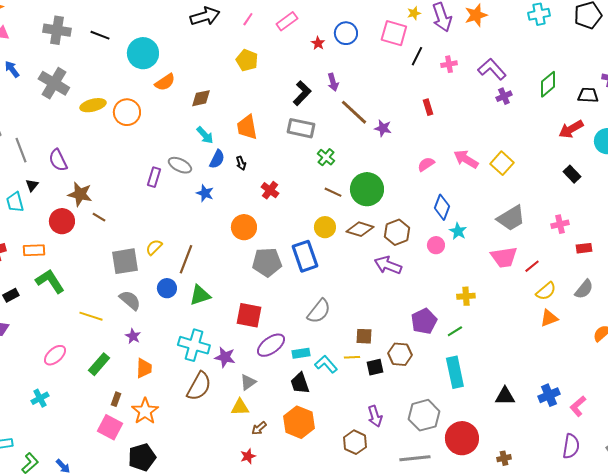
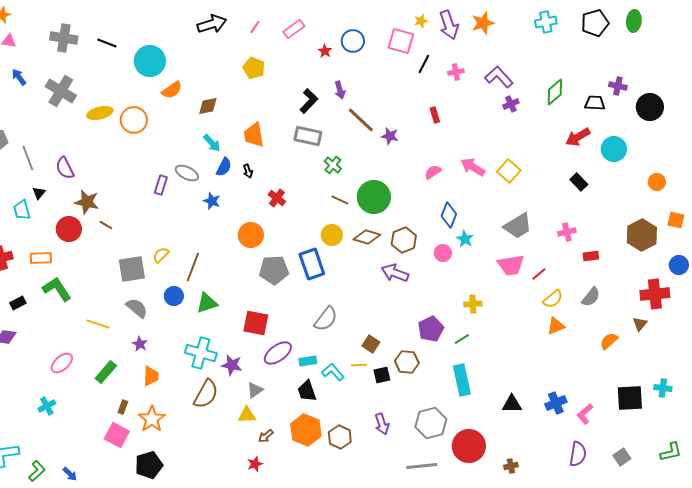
brown square: (364, 336) -> (371, 344), turned 30
brown hexagon: (355, 442) -> (340, 437), moved

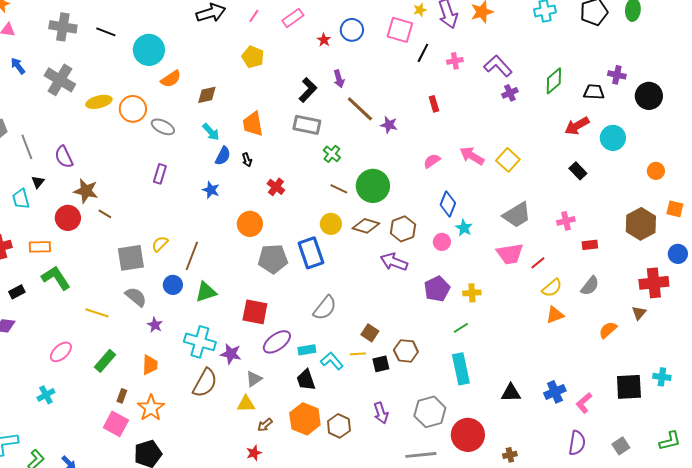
gray ellipse: (187, 173) -> (163, 127), moved
purple pentagon: (431, 329) -> (437, 289), moved
purple star: (140, 344) -> (155, 325), moved

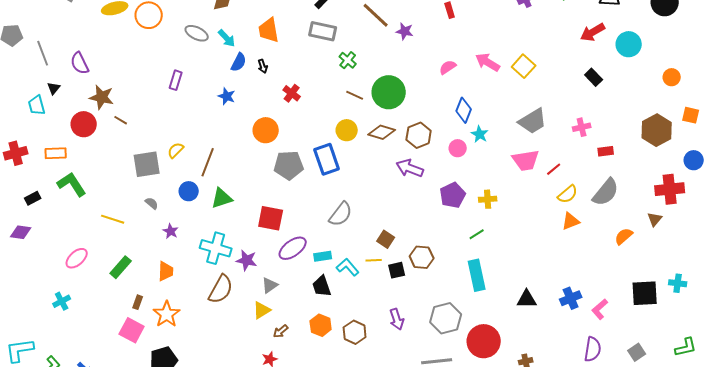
gray ellipse: (163, 127) -> (197, 33), moved
gray semicircle: (590, 286) -> (606, 192), size x1.4
gray semicircle: (136, 297) -> (152, 203), size x0.6
yellow triangle: (246, 404) -> (262, 310), turned -30
orange hexagon: (305, 419) -> (321, 325), size x0.7

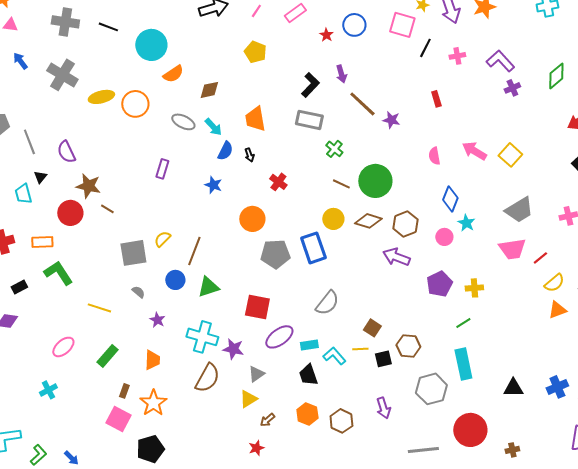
pink semicircle: (448, 67) -> (434, 156), turned -66
gray hexagon: (446, 318) -> (431, 389), moved

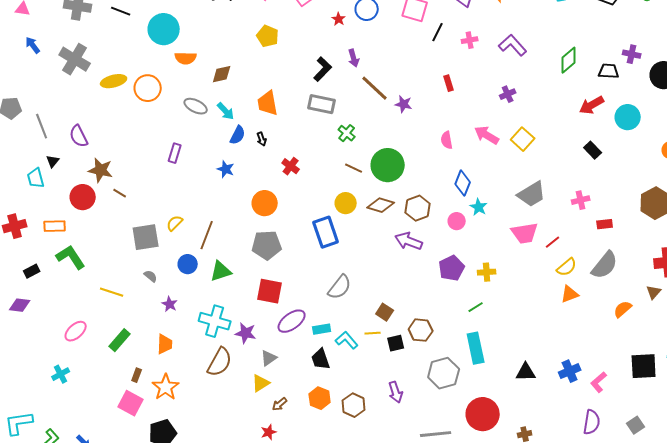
orange semicircle: (173, 74) -> (186, 58), turned 35
purple cross: (512, 88) -> (508, 94), moved
gray pentagon: (275, 254) -> (267, 245), moved

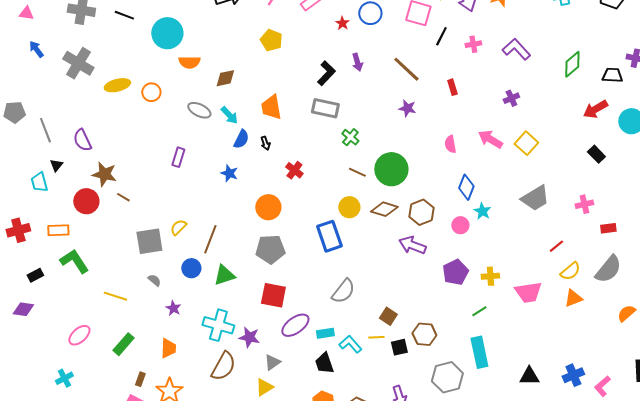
orange circle: (148, 88) -> (151, 92), size x0.7
brown line: (375, 88) -> (406, 69), moved
pink trapezoid: (525, 233) -> (528, 292), moved

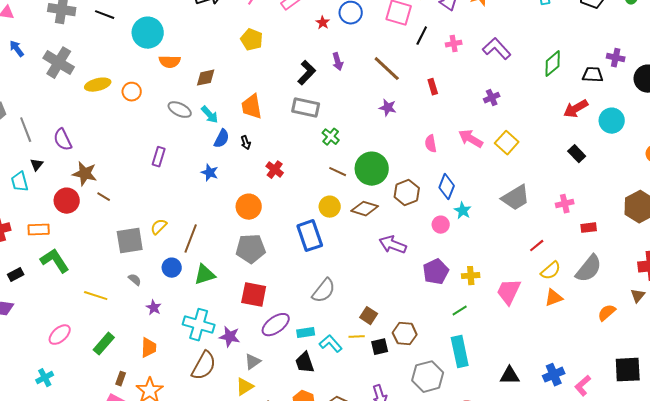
brown hexagon: (421, 212) -> (407, 193), moved
pink trapezoid: (528, 292) -> (509, 292), turned 124

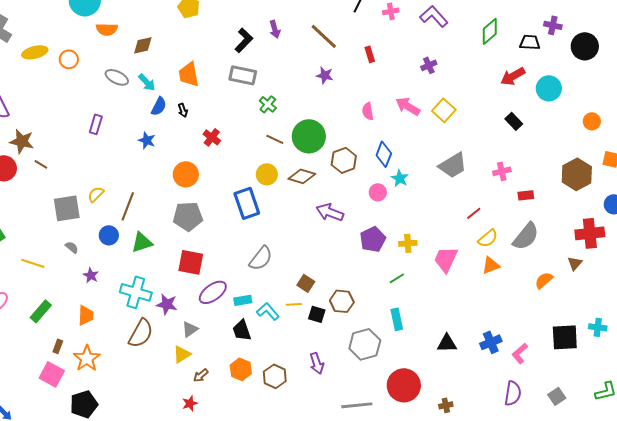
black square: (380, 347) -> (317, 314), turned 30
cyan rectangle: (460, 352) -> (397, 319), size x0.7

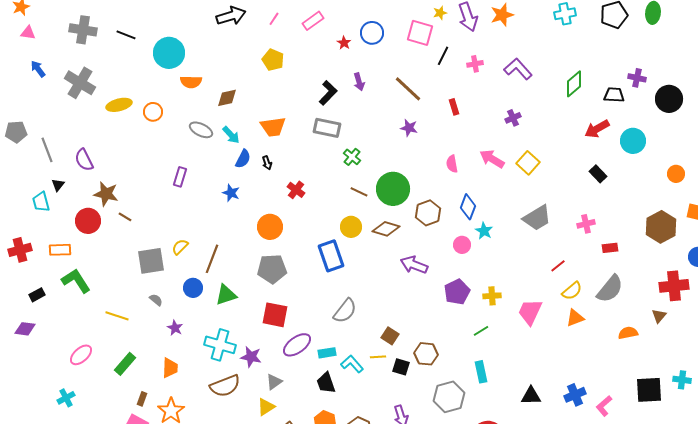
orange trapezoid: (189, 74) -> (273, 127), turned -88
orange semicircle: (544, 280) -> (628, 333), turned 30
brown semicircle: (141, 333) -> (225, 386), turned 40

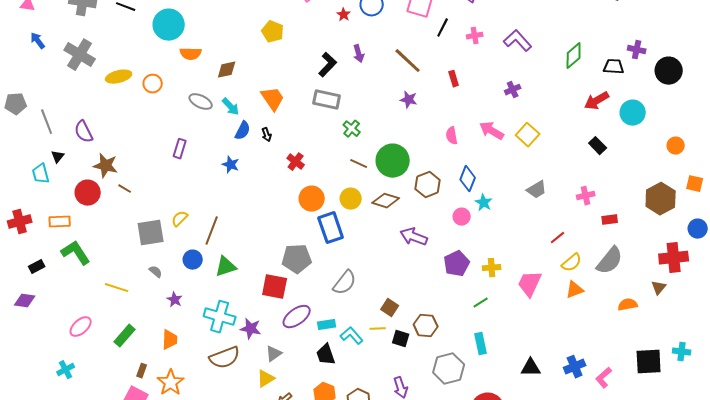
orange trapezoid: (273, 127) -> (273, 99), turned -116
gray trapezoid: (537, 218) -> (537, 190), size x0.7
orange circle: (270, 227) -> (312, 199), moved
gray pentagon: (272, 269) -> (297, 259), moved

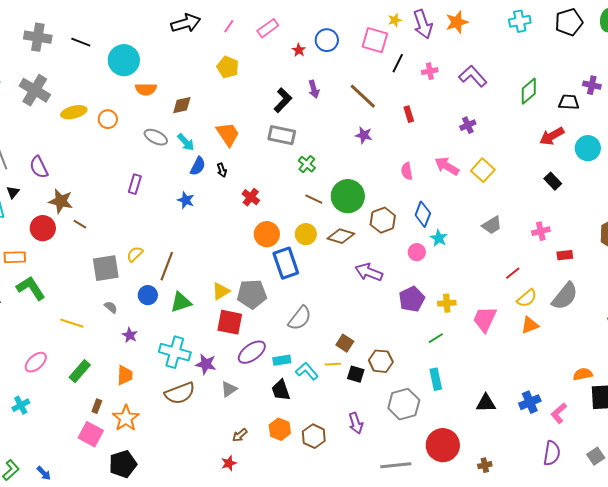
orange semicircle: (628, 305) -> (583, 374), moved
yellow triangle: (266, 379) -> (221, 291), moved

